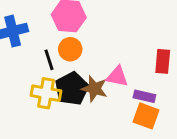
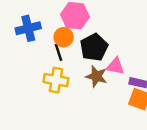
orange circle: (70, 49) -> (64, 37), moved
black pentagon: (72, 89) -> (94, 47), moved

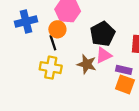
black pentagon: (94, 47) -> (102, 34), moved
pink triangle: (115, 66) -> (104, 55), turned -36

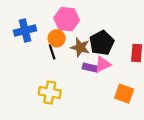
brown star: (87, 64) -> (80, 47), moved
yellow cross: (51, 68) -> (50, 92), moved
purple rectangle: (124, 70) -> (90, 68), moved

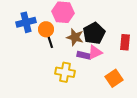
orange circle: (57, 38) -> (46, 29), moved
yellow cross: (50, 92) -> (65, 72), moved
orange square: (124, 94) -> (114, 78), turned 36

